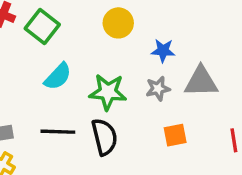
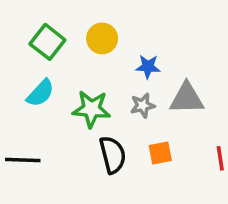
green square: (42, 26) -> (47, 42), moved
black line: (58, 132) -> (23, 160), moved
black semicircle: (104, 137) -> (113, 155), moved

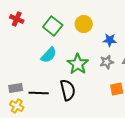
green star: (92, 109) -> (78, 64), turned 30
black semicircle: (113, 155) -> (68, 90), moved

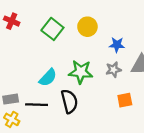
cyan semicircle: (49, 55) -> (48, 78), moved
green star: (78, 64) -> (81, 72), turned -30

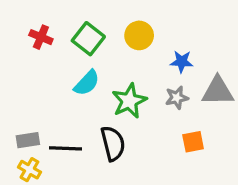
red cross: (12, 21) -> (41, 37), moved
green star: (81, 72) -> (129, 101), turned -30
cyan semicircle: (48, 78) -> (87, 83), moved

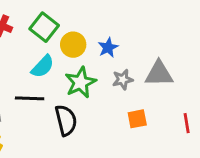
yellow circle: (139, 35) -> (73, 45), moved
blue star: (182, 62) -> (108, 48), moved, turned -30
black line: (65, 148) -> (30, 98), moved

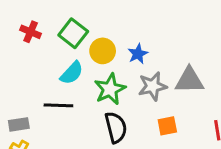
gray star: (123, 80) -> (153, 86), size x1.4
black semicircle: (66, 120) -> (116, 127), moved

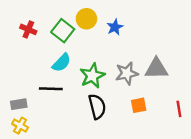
yellow circle: (103, 51) -> (86, 19), moved
blue star: (138, 54) -> (115, 27), moved

